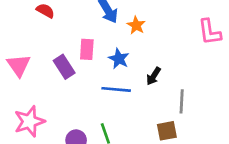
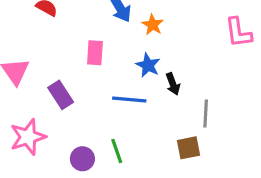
blue star: (119, 59) -> (148, 65), moved
purple rectangle: (64, 67) -> (61, 95), moved
black arrow: (154, 76) -> (173, 84), turned -54

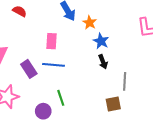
blue star: (148, 65) -> (101, 41), moved
blue line: (129, 100) -> (54, 65), moved
green line: (117, 151) -> (61, 98), moved

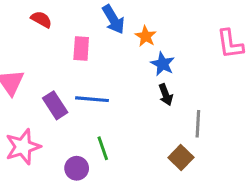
pink rectangle: (51, 41) -> (81, 49), moved
brown square: (113, 104) -> (181, 158), turned -35

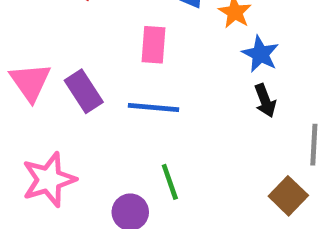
pink rectangle: (81, 49) -> (154, 45), moved
purple rectangle: (55, 105) -> (84, 91), moved

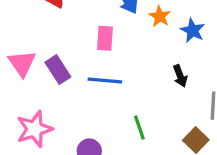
blue star: (260, 54) -> (193, 30), moved
green line: (170, 182) -> (139, 128), moved

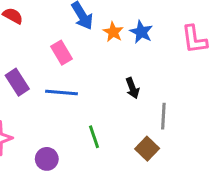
blue star: (193, 30) -> (141, 32), moved
pink rectangle: (105, 38) -> (62, 53), turned -35

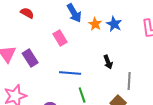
blue line: (62, 92) -> (70, 73), moved

